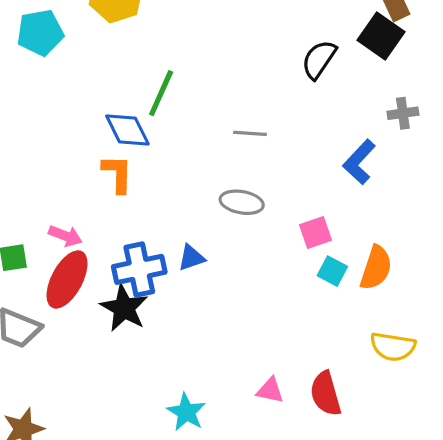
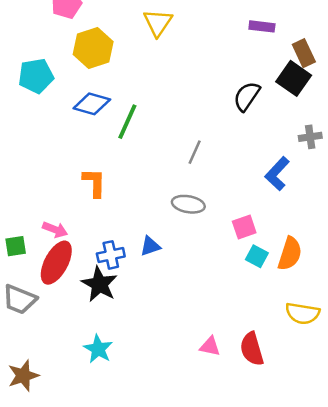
blue diamond: (127, 130) -> (92, 104), moved, turned -48
gray line: (250, 133) -> (195, 152), turned -70
blue cross: (139, 269) -> (111, 255), size x0.7
cyan star: (186, 412) -> (98, 349), moved

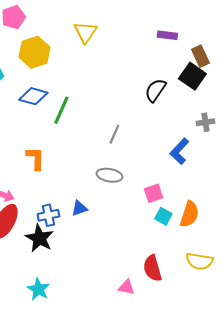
red semicircle: (252, 349) -> (152, 268), moved

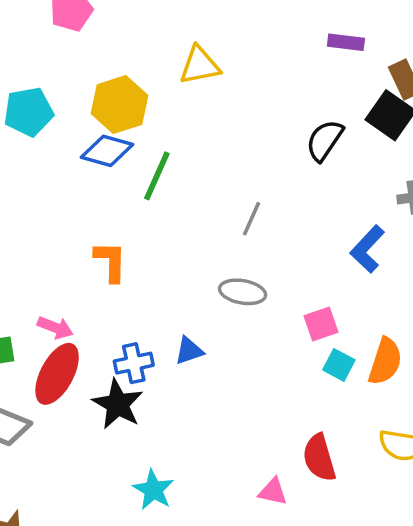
yellow triangle: (85, 32) -> (200, 65), moved, turned 45
yellow hexagon: (34, 52) -> (119, 105), moved
cyan star: (38, 289) -> (153, 490), moved

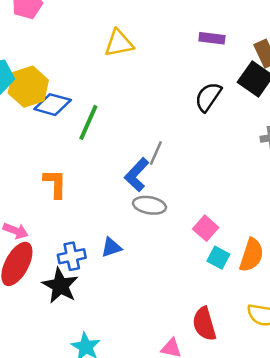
purple rectangle: (346, 42) -> (212, 38), moved
yellow hexagon: (119, 105) -> (28, 87), moved
blue L-shape: (367, 249) -> (137, 175), moved
pink square: (321, 324) -> (206, 228), turned -30

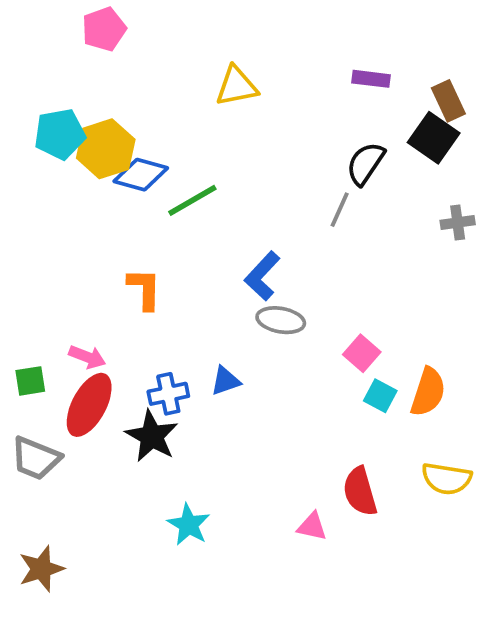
green line: (88, 122) -> (192, 200), turned 36
gray line: (156, 153) -> (340, 210), moved

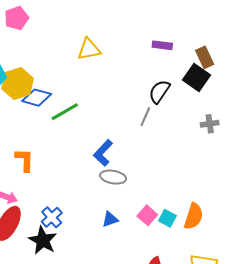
orange L-shape: (144, 289) -> (25, 160), moved
pink square: (362, 353) -> (147, 215), moved
blue triangle: (225, 381) -> (110, 219), moved
blue cross: (168, 394) -> (52, 217), turned -30

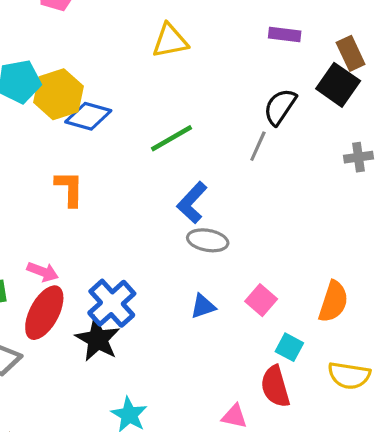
green line: (65, 112) -> (172, 138), moved
orange L-shape: (25, 160) -> (69, 189), moved
blue cross: (52, 217) -> (112, 303), size x1.4
cyan square: (167, 218) -> (289, 347), moved

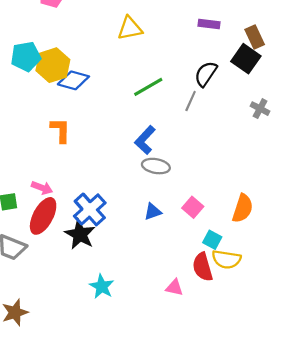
green line: (172, 138) -> (148, 87), moved
gray cross: (358, 157) -> (260, 109), turned 36
yellow semicircle: (349, 375) -> (226, 259), moved

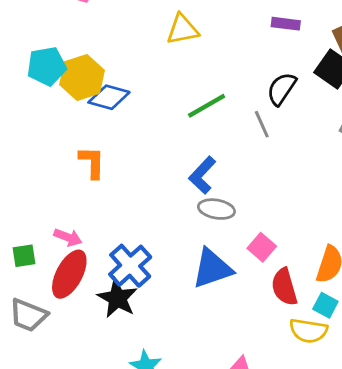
gray line: (191, 101) -> (262, 124), turned -48
pink square: (193, 207) -> (262, 247), moved
blue triangle: (153, 212) -> (212, 268), size x1.8
cyan square: (212, 240) -> (325, 305), moved
red semicircle: (203, 267) -> (284, 287), moved

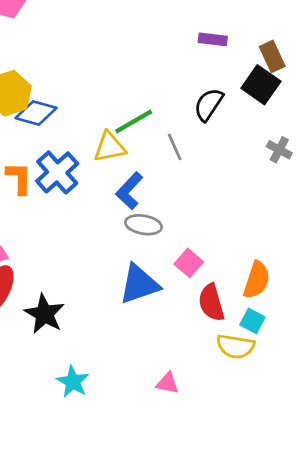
yellow triangle: (183, 29) -> (110, 147), moved
gray line: (262, 124) -> (175, 147), moved
blue cross: (130, 266) -> (57, 172), moved

